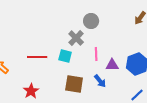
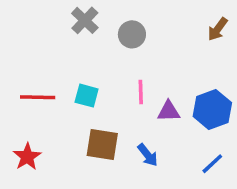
gray cross: (76, 38) -> (85, 20), moved
blue arrow: (100, 81) -> (148, 155), moved

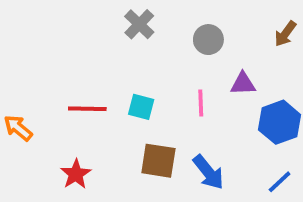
gray circle: (132, 34) -> (208, 40), moved
purple triangle: (169, 111) -> (243, 84), moved
blue arrow: (148, 155) -> (208, 172), size x1.4

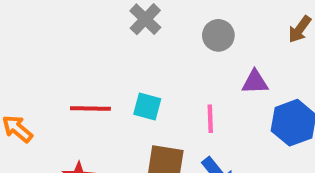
pink line: (201, 103) -> (210, 119), moved

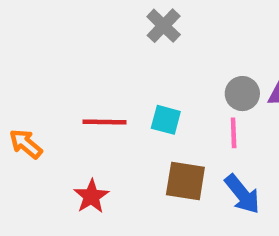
gray circle: (218, 35) -> (242, 94), moved

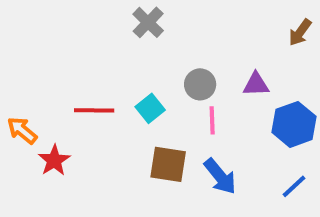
gray circle: (242, 94) -> (200, 84), moved
cyan square: (166, 120) -> (150, 108), turned 36
red star: (91, 196) -> (54, 160), moved

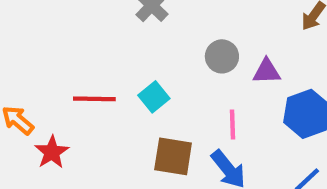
gray circle: (200, 84) -> (222, 56), moved
pink line: (212, 120) -> (233, 125), moved

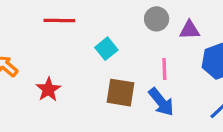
red line: (94, 99) -> (59, 20), moved
red star: (52, 152) -> (48, 89), moved

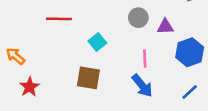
red star: (48, 89) -> (29, 87), moved
brown square: (120, 93) -> (88, 78), moved

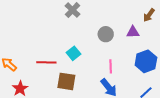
red line: (59, 19) -> (46, 62), moved
purple triangle: (165, 27) -> (133, 32), moved

